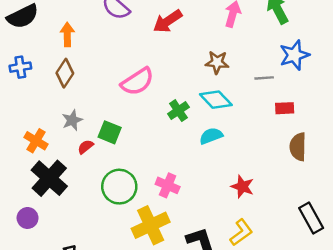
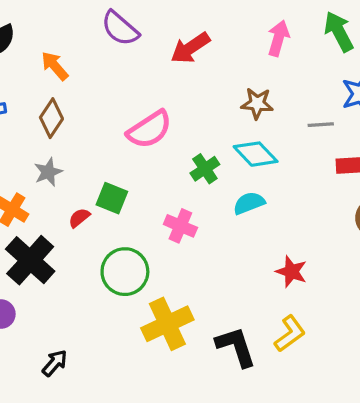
orange arrow: (67, 34) -> (55, 66), turned -40
gray star: (72, 120) -> (48, 172), moved
pink cross: (168, 185) -> (180, 226), moved

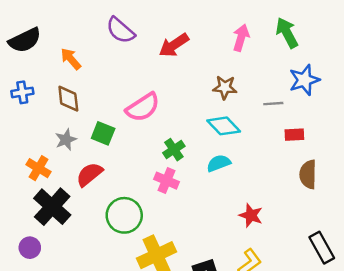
brown diamond: (51, 118) -> (68, 99), turned -40
green cross: (205, 169) -> (174, 150), moved
green square: (112, 198) -> (103, 133), moved
red semicircle: (79, 218) -> (89, 174), size x1.6

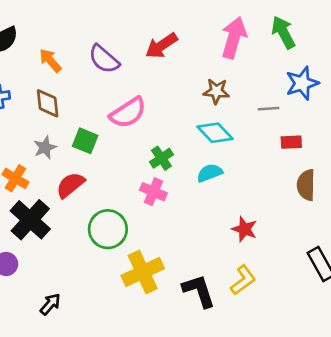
purple semicircle: (120, 30) -> (104, 59), moved
pink arrow: (241, 38) -> (234, 38), size x1.4

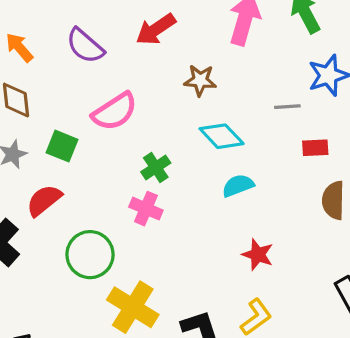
brown star: (216, 91) -> (200, 80), moved
cyan semicircle: (210, 173) -> (238, 186), moved
yellow cross: (143, 272) -> (133, 307), turned -33

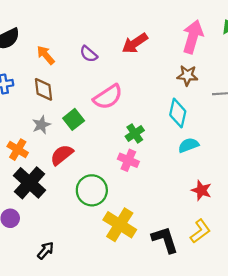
purple semicircle: (85, 46) -> (89, 54), size x0.7
brown star: (200, 80) -> (187, 75), moved
cyan diamond: (222, 136) -> (178, 113), turned 56
green square: (62, 146) -> (74, 119), turned 30

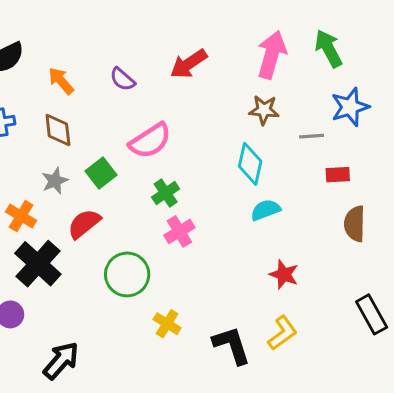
green cross: (135, 133) -> (166, 193), moved
pink cross: (128, 160) -> (179, 231), turned 36
yellow cross: (120, 225) -> (167, 324), size x0.6
black arrow: (46, 250) -> (61, 361), size x1.5

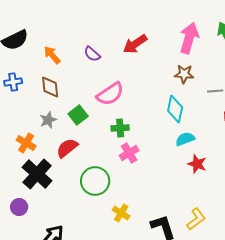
green cross: (166, 193) -> (120, 128), turned 30
red star: (284, 274) -> (197, 164), moved

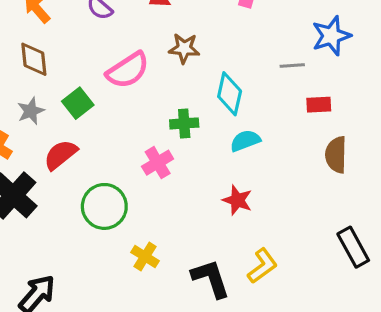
brown star: (184, 74) -> (184, 48), moved
green cross: (120, 128) -> (184, 123), moved
red star: (197, 164) -> (237, 200), moved

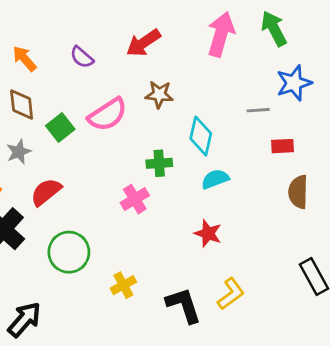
green square: (78, 103) -> (60, 127), moved
green circle: (104, 206) -> (69, 252), moved
yellow cross: (145, 257) -> (123, 285), turned 30

